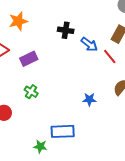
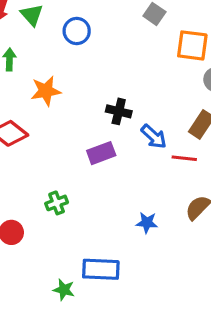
red line: (110, 57) -> (184, 158), turned -49
purple rectangle: (29, 59) -> (101, 153), moved
green cross: (31, 92) -> (57, 203), turned 32

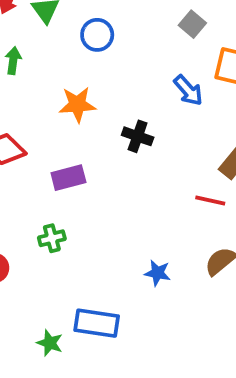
orange star: (46, 91) -> (77, 105), moved
blue arrow: (154, 136) -> (188, 90), moved
purple rectangle: (101, 153) -> (68, 178), moved

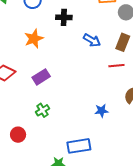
blue arrow: (188, 90) -> (92, 40), moved
black cross: (138, 136) -> (64, 17), moved

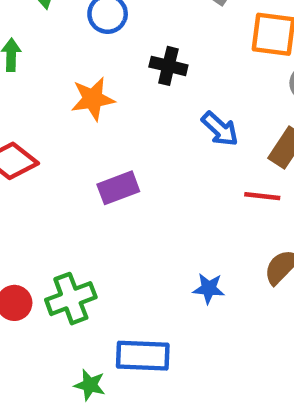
purple rectangle: (41, 77) -> (118, 188), moved
green cross: (42, 110) -> (71, 299), moved, size x1.5

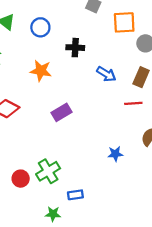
orange star: (93, 99) -> (41, 71), turned 30
blue rectangle: (143, 356) -> (75, 195), moved, size x0.6
green star: (90, 385) -> (53, 214), moved

